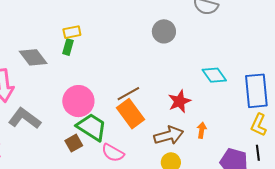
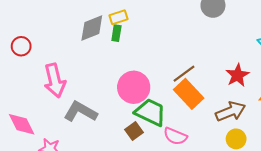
gray diamond: (33, 57) -> (92, 28), moved, turned -68

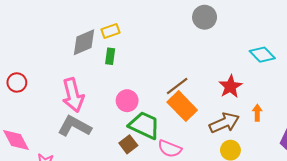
green rectangle: (116, 33) -> (110, 56), moved
red circle: (21, 46) -> (17, 82), moved
pink arrow: (55, 81) -> (73, 95), moved
pink circle: (134, 87) -> (127, 101), size x0.7

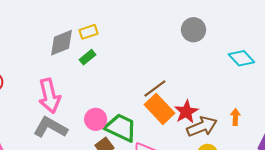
gray circle: (205, 17) -> (194, 30), moved
green rectangle: (110, 56) -> (88, 57), turned 42
red star: (230, 86) -> (186, 112), moved
pink circle: (127, 101) -> (96, 119), moved

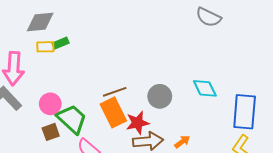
gray circle: (194, 30) -> (160, 96), moved
yellow rectangle: (88, 32) -> (45, 47), moved
orange arrow: (235, 117) -> (182, 142), turned 35

